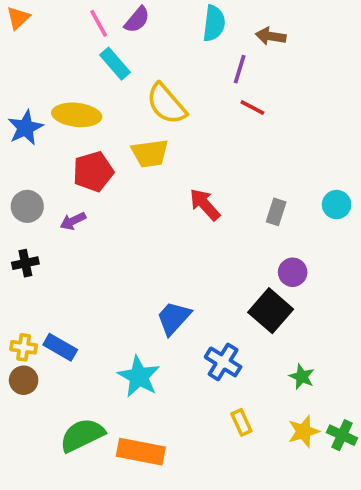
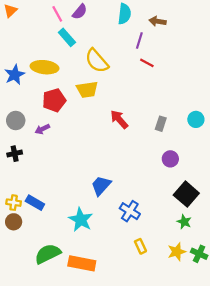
black square: (271, 311) -> (186, 194), moved
green star: (302, 377) -> (184, 222), moved

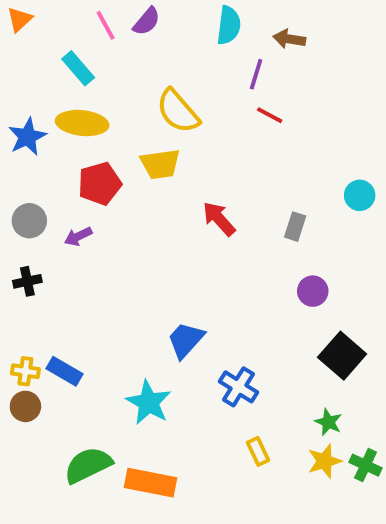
cyan rectangle: (67, 37) -> (78, 68), moved
cyan circle: (196, 119) -> (360, 195), moved
green star: (184, 222) -> (328, 422), moved

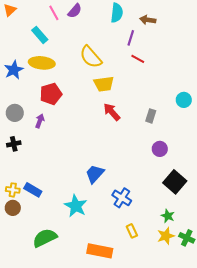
yellow trapezoid: (160, 164) -> (104, 84), moved
purple arrow: (78, 236) -> (40, 121), turned 136
orange rectangle: (151, 483) -> (100, 251), moved

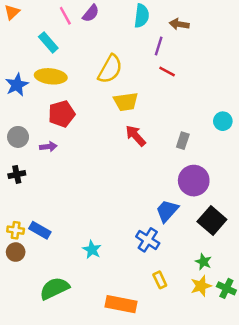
yellow semicircle: (91, 57) -> (110, 69), turned -110
purple arrow: (40, 121) -> (48, 147), turned 64
purple circle: (160, 149) -> (194, 181), size x1.6
blue trapezoid: (95, 174) -> (167, 211), moved
cyan star: (76, 206) -> (92, 250), size x0.7

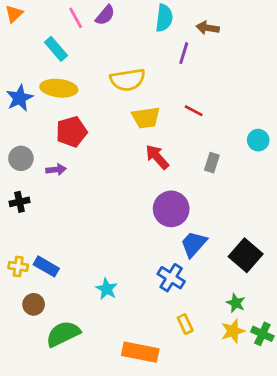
yellow semicircle: (110, 69) -> (128, 80), turned 52
red line: (167, 71) -> (194, 111), moved
purple circle: (194, 181) -> (171, 209), moved
brown circle: (16, 252) -> (34, 304), moved

